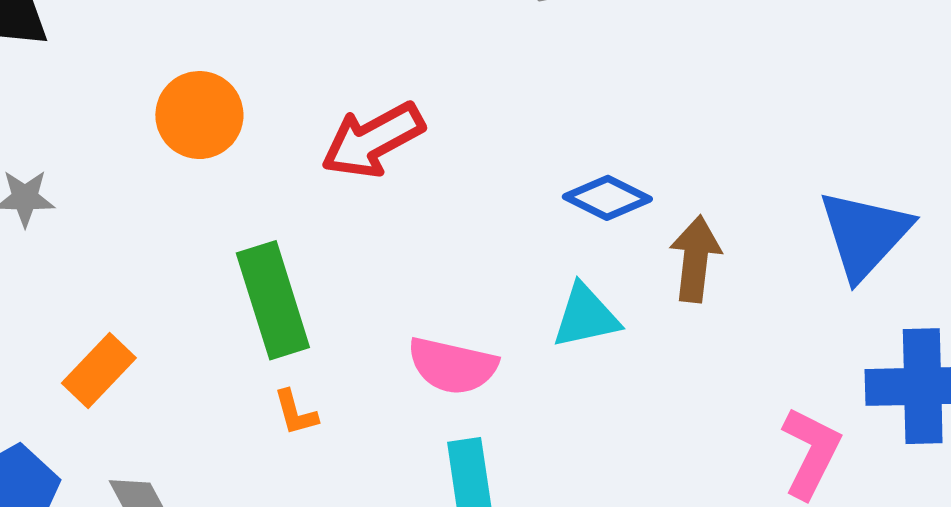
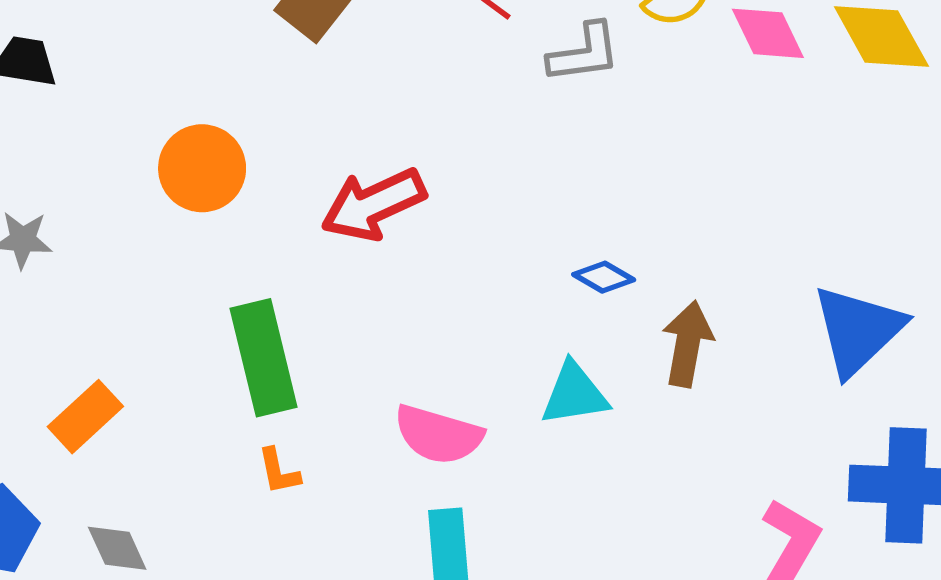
blue diamond: (607, 198) -> (604, 277), size x0.7

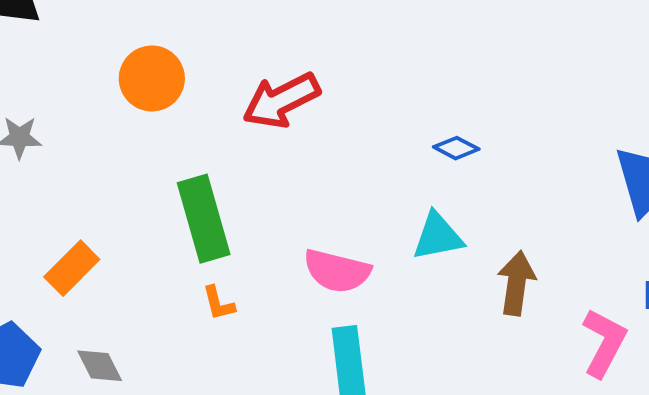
brown arrow: (688, 344) -> (516, 283), moved

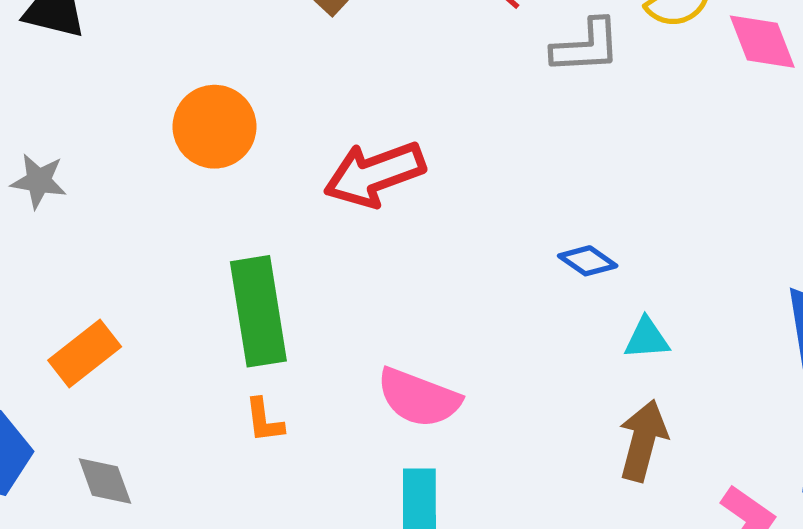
cyan triangle: (438, 236) -> (647, 338), moved, size x0.7

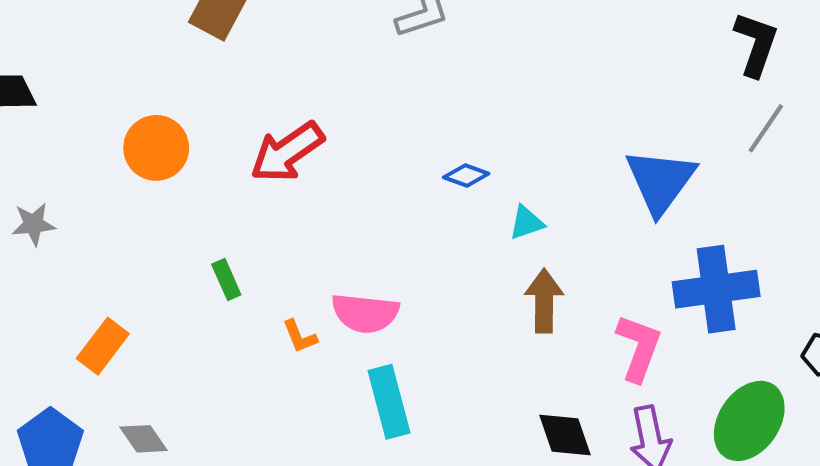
green rectangle: (258, 311) -> (226, 279), size x0.5
orange L-shape: (264, 420) -> (300, 336), moved

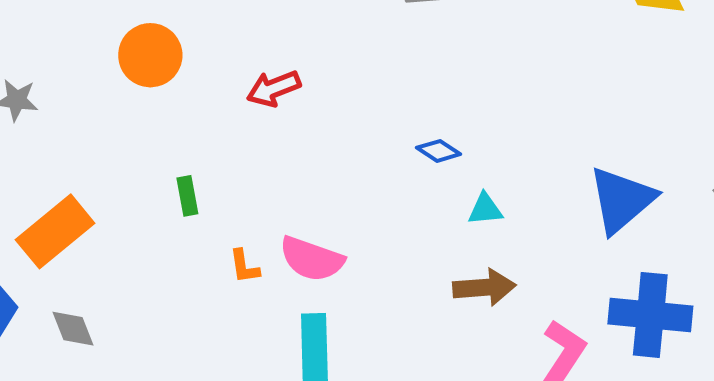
red arrow: (287, 152) -> (274, 88), size x0.7
brown arrow: (544, 301) -> (484, 287), turned 72
orange rectangle: (103, 346) -> (55, 231), size x1.4

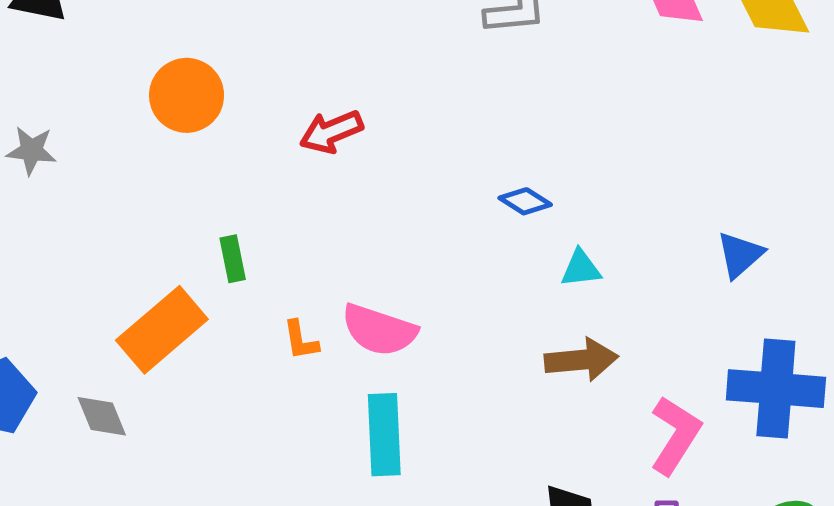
blue triangle: (622, 200) -> (740, 255), size x0.6
orange rectangle: (55, 231) -> (162, 330), moved

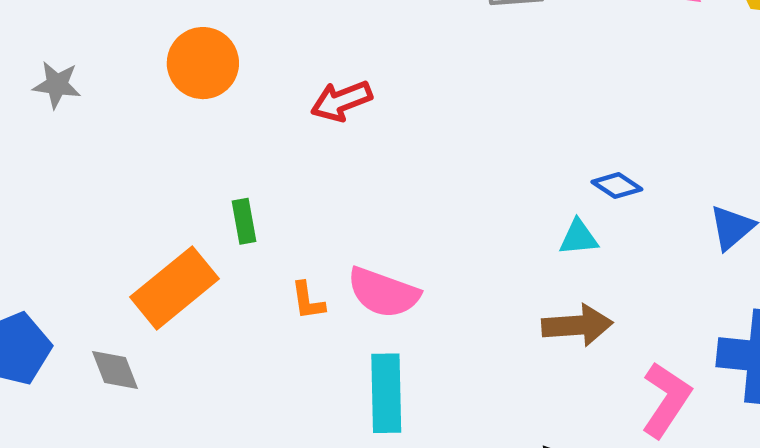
gray star: (31, 150) -> (57, 85), moved
blue diamond: (525, 201) -> (617, 186), moved

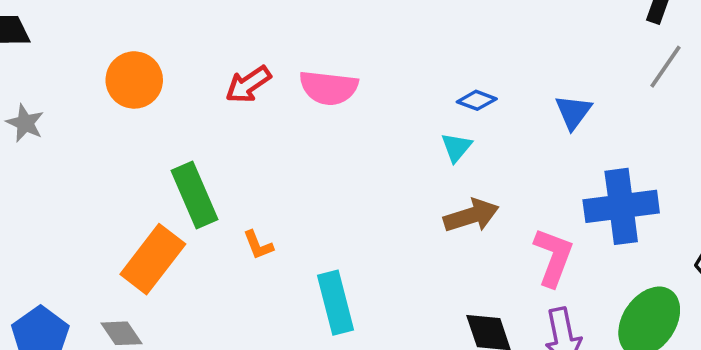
gray star: (57, 85) -> (25, 123), turned 30
green rectangle: (244, 221) -> (195, 195), size x1.8
cyan triangle: (579, 237) -> (456, 147), turned -32
pink semicircle: (383, 293) -> (329, 88), moved

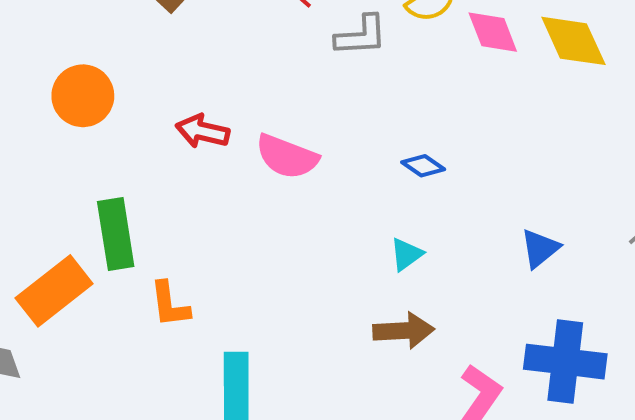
red arrow: (248, 84) -> (203, 131), turned 33
blue diamond: (477, 100) -> (423, 166), moved
orange L-shape: (258, 245) -> (170, 304), size x1.4

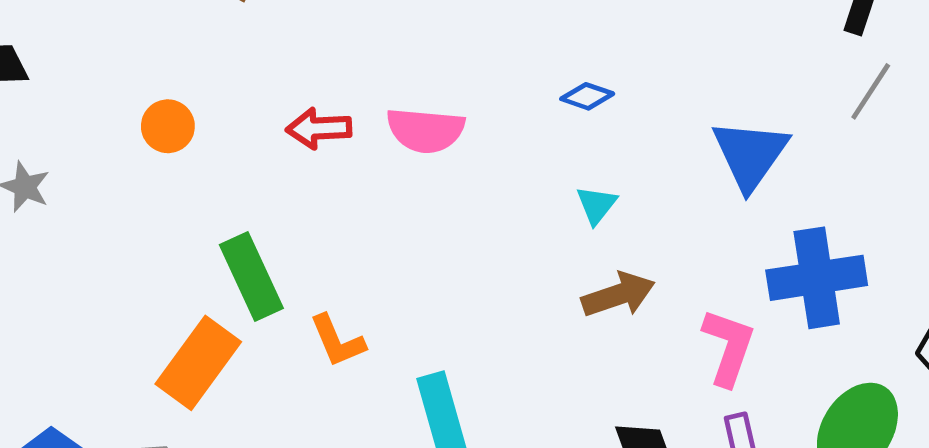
orange circle: (83, 96) -> (168, 126), size x0.7
blue triangle: (540, 248) -> (750, 154), size x1.6

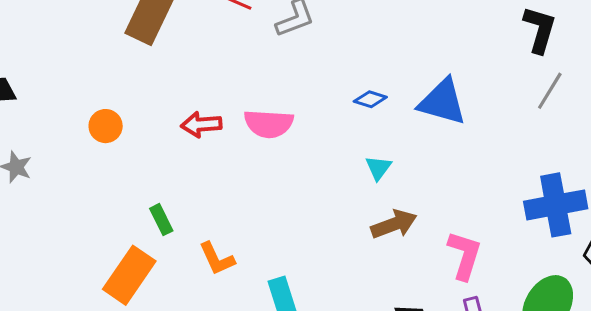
blue triangle: (750, 154) -> (442, 102), moved, turned -48
green rectangle: (251, 277) -> (161, 220), size x0.6
blue cross: (817, 278) -> (556, 205), moved

